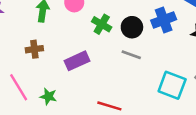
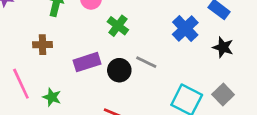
blue cross: (164, 20) -> (185, 28), turned -30
black circle: (132, 27) -> (119, 70), moved

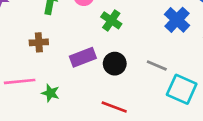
gray line: (146, 62) -> (157, 65), moved
pink line: (21, 84) -> (20, 81), turned -68

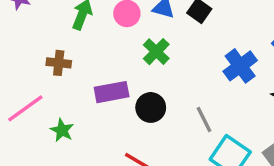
gray line: (157, 65) -> (204, 120), turned 30
pink line: (20, 81) -> (25, 108), turned -40

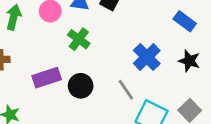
blue cross: (240, 66) -> (147, 57), moved

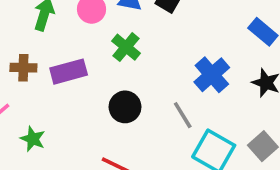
purple rectangle: (47, 78) -> (69, 72), moved

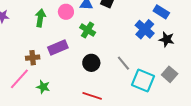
brown cross: (23, 68) -> (33, 58), moved
blue cross: (212, 75) -> (145, 29), moved

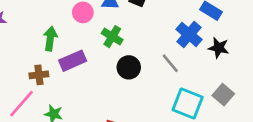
green arrow: (40, 18) -> (50, 39), moved
black circle: (91, 63) -> (129, 67), moved
gray line: (123, 63) -> (170, 63), moved

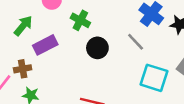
green arrow: (50, 39) -> (23, 26), turned 35
brown cross: (39, 75) -> (23, 69), moved

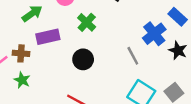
black circle: (97, 48) -> (83, 59), moved

